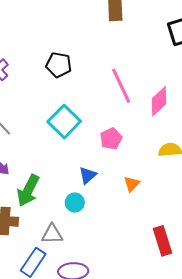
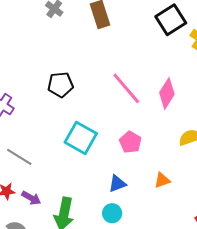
blue triangle: (88, 175) -> (117, 184), turned 36
orange triangle: (132, 184) -> (162, 180), turned 42

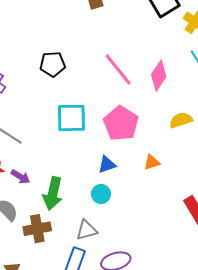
cyan square: (81, 138) -> (71, 118), turned -32
pink pentagon: (130, 142) -> (121, 123), size x1.6

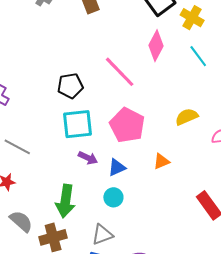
black pentagon: (53, 64) -> (70, 86), moved
pink diamond: (159, 76) -> (156, 46), moved
purple arrow: (21, 177) -> (88, 158), moved

